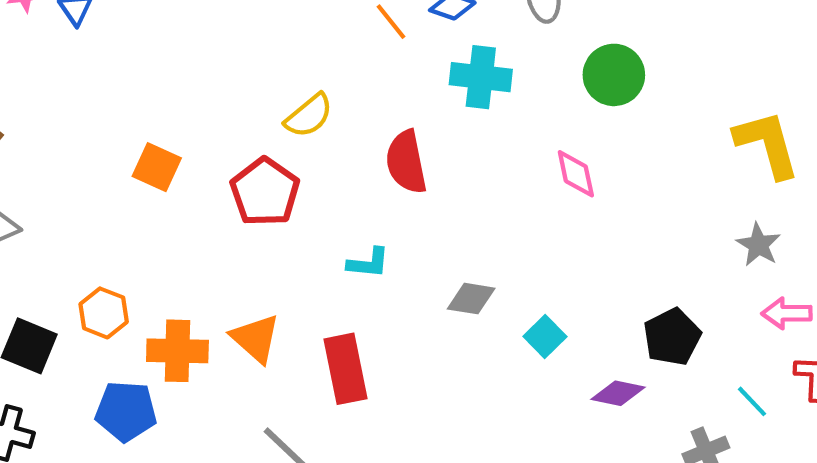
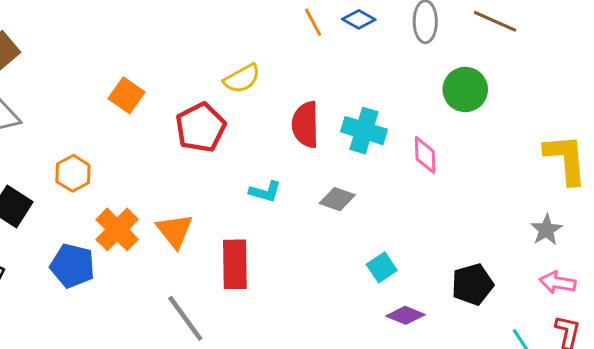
cyan cross: (481, 77) -> (364, 131), moved
gray diamond: (471, 299) -> (337, 199), moved
orange hexagon: (104, 313) -> (73, 173), moved
orange cross: (177, 351) -> (117, 229), turned 33
purple diamond: (618, 393) -> (406, 315), moved

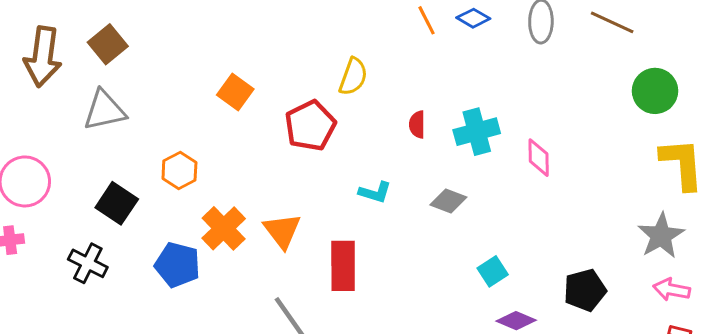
yellow semicircle: (242, 79) -> (353, 77), turned -42
green circle: (465, 89) -> (655, 91), moved
red semicircle: (305, 125) -> (417, 125), size x0.6
cyan cross: (364, 131) -> (477, 132), turned -33
gray star: (546, 230) -> (661, 236), size x1.4

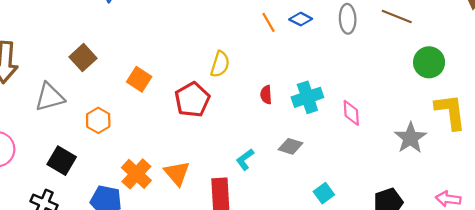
brown square: (108, 44) -> (83, 58), moved
orange hexagon: (179, 171) -> (98, 120), moved
cyan L-shape: (375, 192) -> (245, 159), moved, turned 130
gray star: (661, 236) -> (410, 138), moved

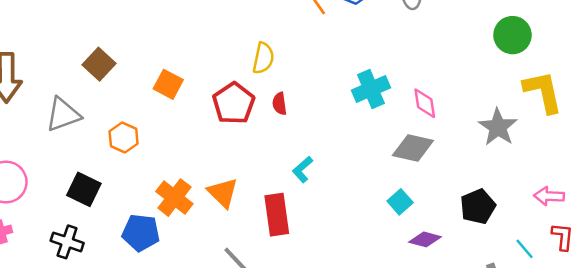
red semicircle: (266, 95) -> (280, 104), moved
gray diamond: (291, 146) -> (413, 148), moved, size x1.4

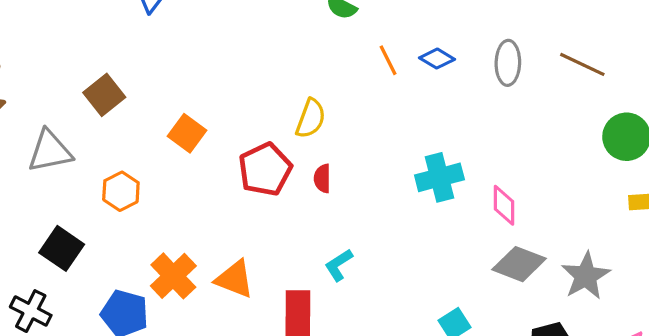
gray star: (498, 127) -> (586, 276), moved
gray diamond: (413, 148) -> (519, 264), moved
orange triangle: (223, 193) -> (235, 279), turned -32

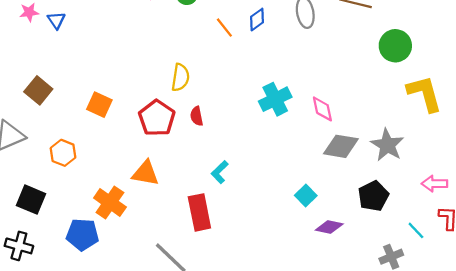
blue diamond: (437, 59) -> (257, 20), turned -55
orange triangle: (235, 279) -> (145, 173), moved

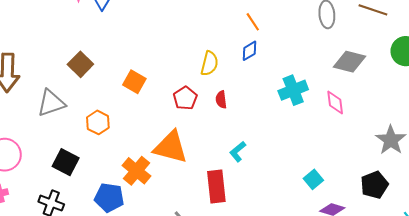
blue diamond: (257, 20) -> (250, 51), moved
red pentagon: (157, 118) -> (185, 98), size x0.7
gray diamond: (341, 146) -> (349, 62), moved
orange triangle: (145, 173) -> (171, 147), size x1.4

